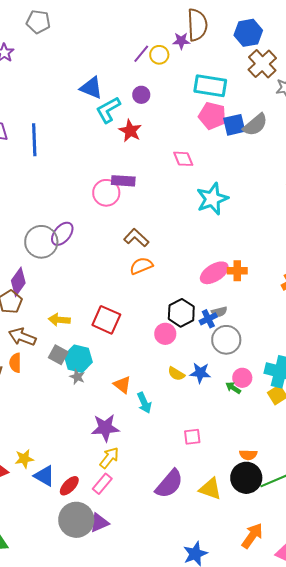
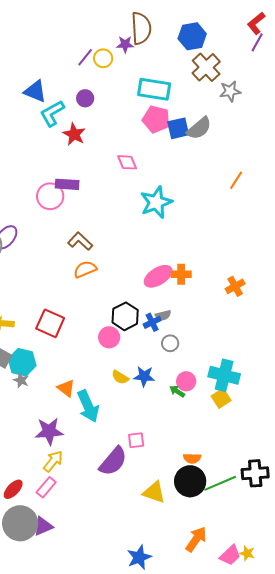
gray circle: (226, 340) -> (170, 343), size x0.6
cyan arrow: (144, 403) -> (88, 406), size x1.5
purple semicircle: (169, 484) -> (113, 461), moved

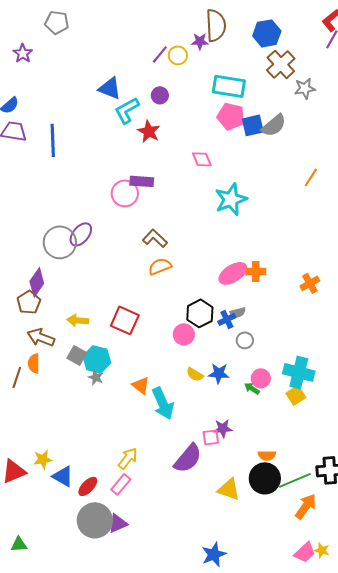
purple star: (49, 431) -> (223, 428), moved, size x0.7
orange arrow: (196, 539) -> (306, 506), moved

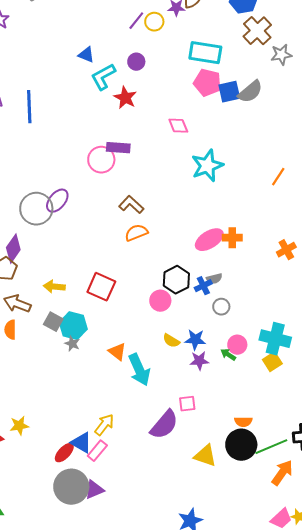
blue triangle: (110, 88) -> (86, 55), size x0.7
orange line: (311, 177) -> (278, 177), moved
purple star: (223, 428) -> (199, 361), moved
blue triangle: (63, 476) -> (81, 443), moved

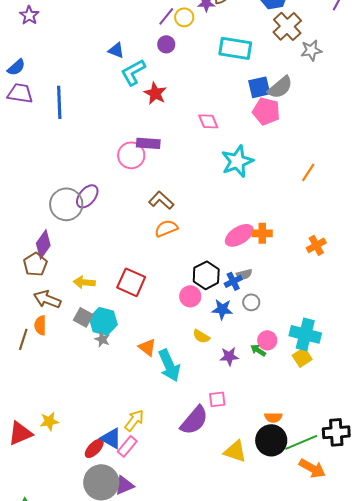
purple circle: (136, 62) -> (166, 44), moved
pink pentagon: (207, 83) -> (266, 111), moved
blue star: (195, 340) -> (222, 309), moved
orange arrow: (282, 473) -> (312, 468), turned 84

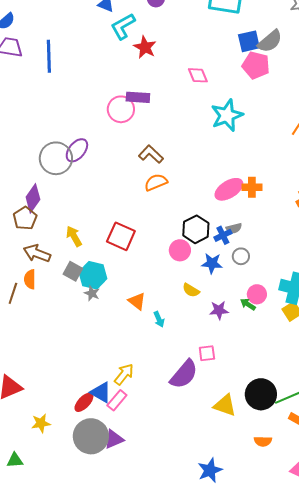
yellow arrow: (84, 282) -> (74, 236), turned 55
cyan arrow: (169, 365) -> (159, 319), size x0.5
orange semicircle: (273, 417) -> (263, 441), moved
yellow star: (49, 421) -> (41, 423), moved

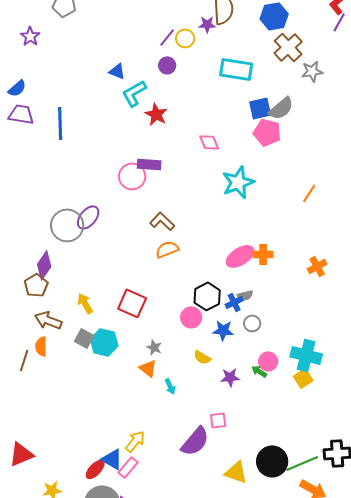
gray star: (92, 293) -> (154, 347), moved

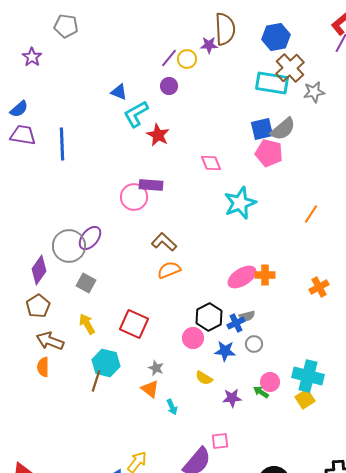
cyan rectangle: (236, 69) -> (272, 83), moved
purple diamond: (44, 265) -> (39, 270), moved
gray square: (84, 338) -> (86, 283), moved
brown line: (24, 360) -> (96, 381), moved

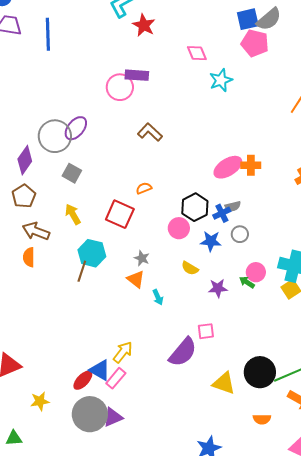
cyan star: (240, 203) -> (221, 80), moved, size x0.7
orange semicircle: (169, 270) -> (144, 188), moved, size x0.7

